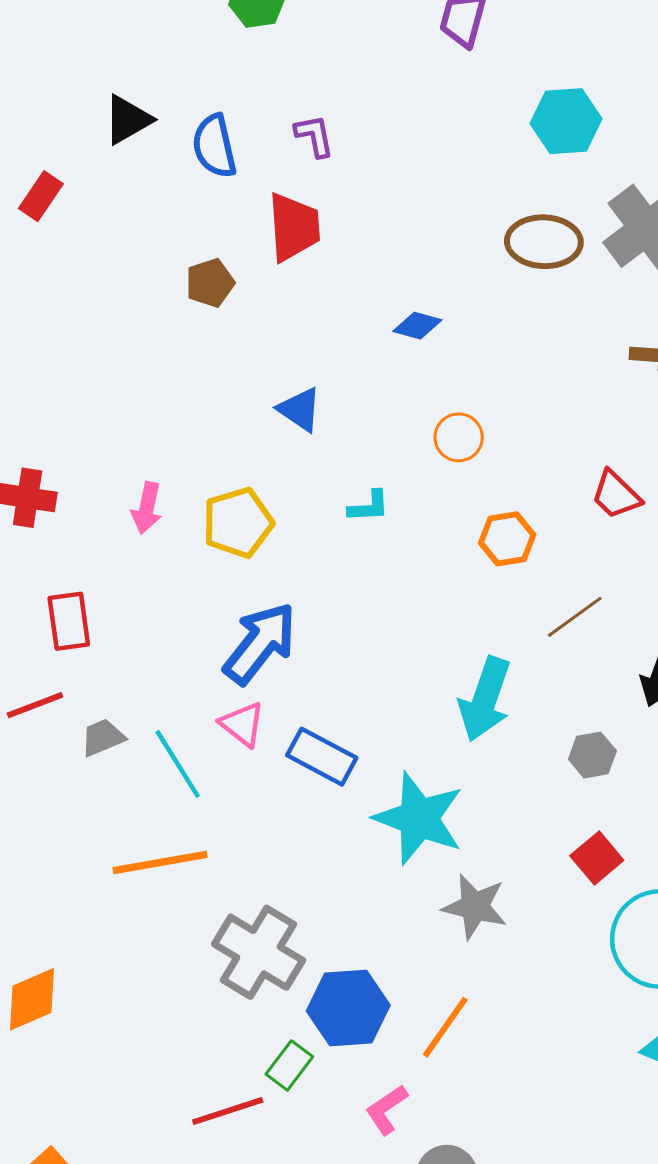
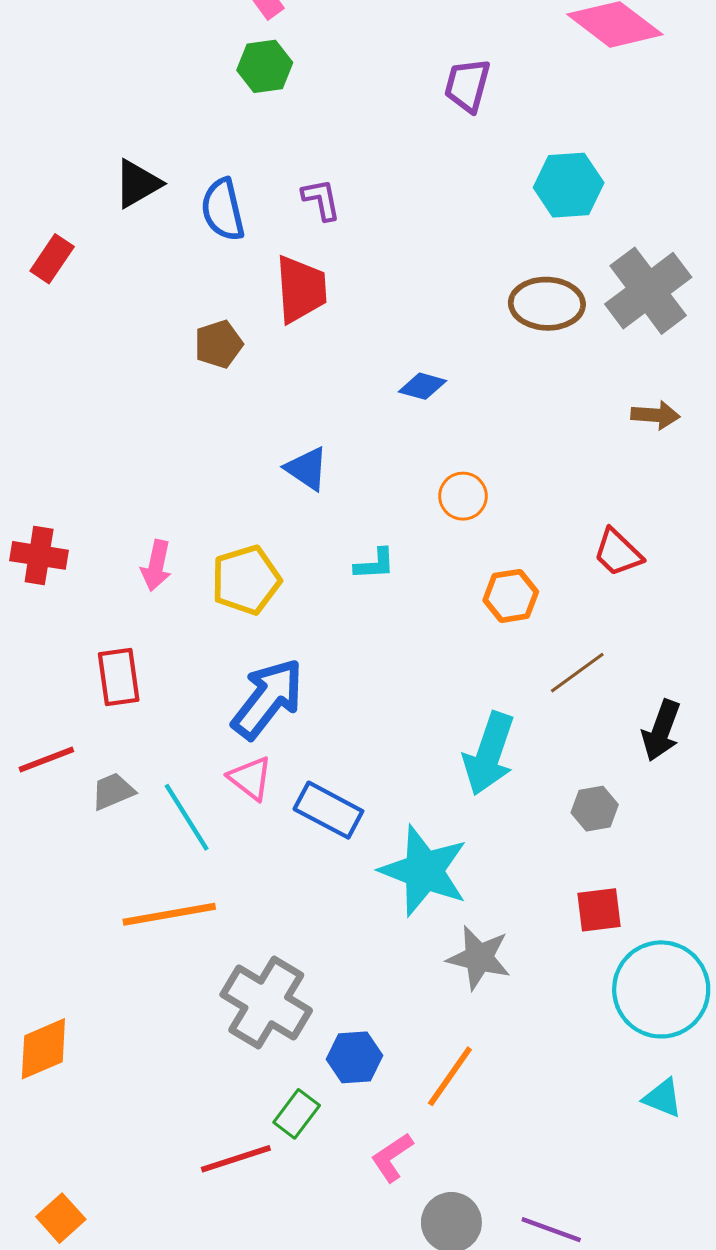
red rectangle: (69, 621) -> (119, 677), moved
red square: (597, 858) -> (599, 910), turned 33
blue hexagon: (348, 1008) -> (354, 1057), size x0.7

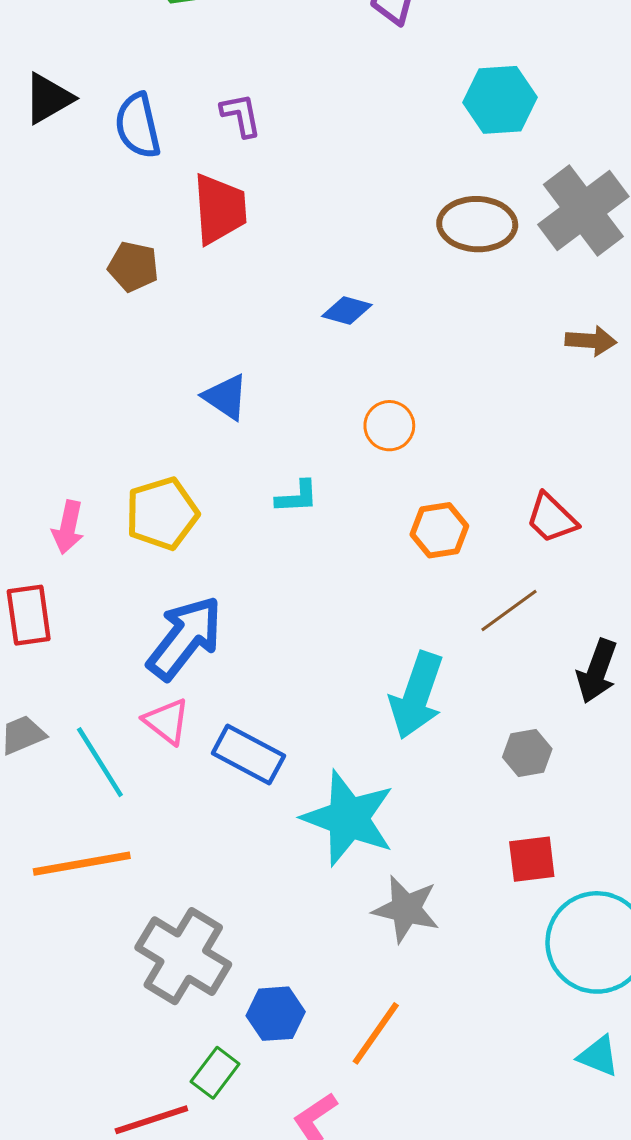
brown pentagon: (218, 344) -> (133, 267), turned 30
red trapezoid: (618, 553) -> (551, 518), moved
pink arrow: (156, 566) -> (68, 527), moved

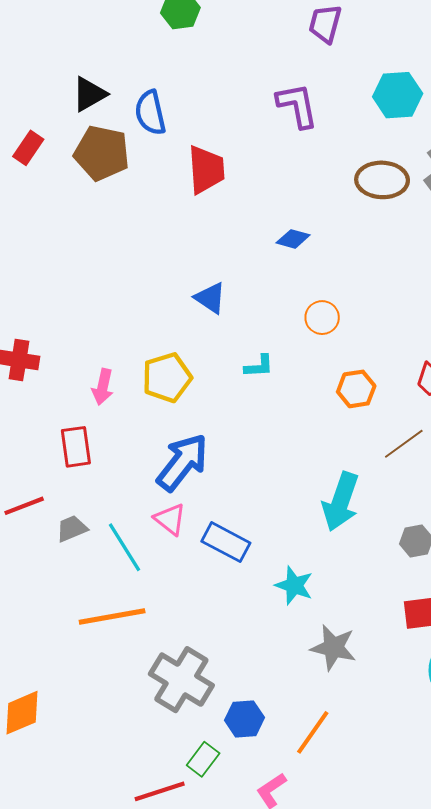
purple L-shape: (241, 115) -> (297, 105), moved, size x1.5
brown pentagon: (133, 267) -> (102, 153), moved, size x1.6
cyan star: (348, 818) -> (294, 585), size x0.6

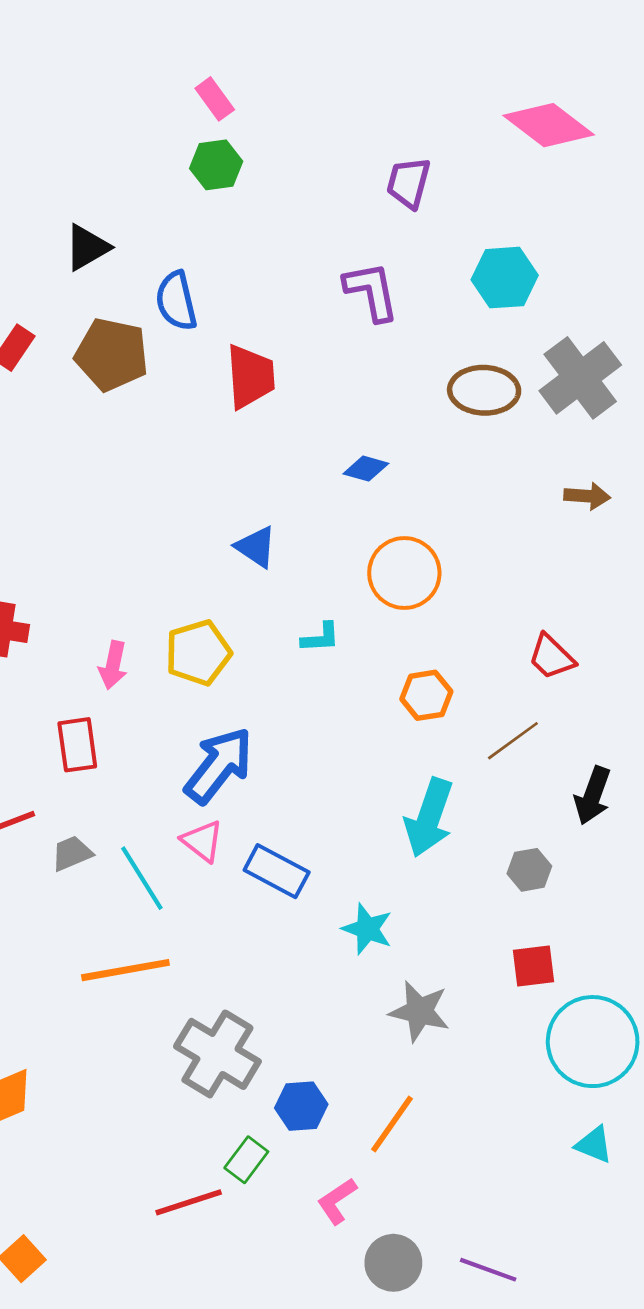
black triangle: (89, 94) -> (87, 247), moved
orange circle: (322, 318) -> (404, 573), size x1.6
orange hexagon: (356, 389) -> (426, 695), moved

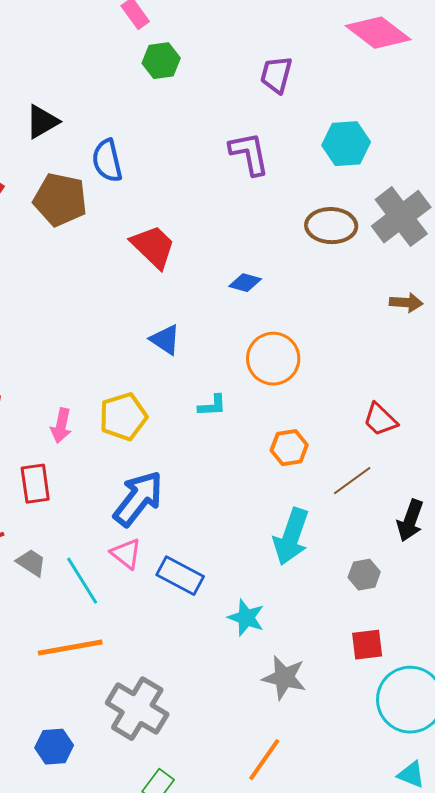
green hexagon: (216, 165) -> (161, 61), moved
red trapezoid: (250, 377) -> (153, 247), moved, turned -42
gray trapezoid: (72, 853) -> (31, 563), turned 56
blue hexagon: (301, 1106) -> (54, 747), moved

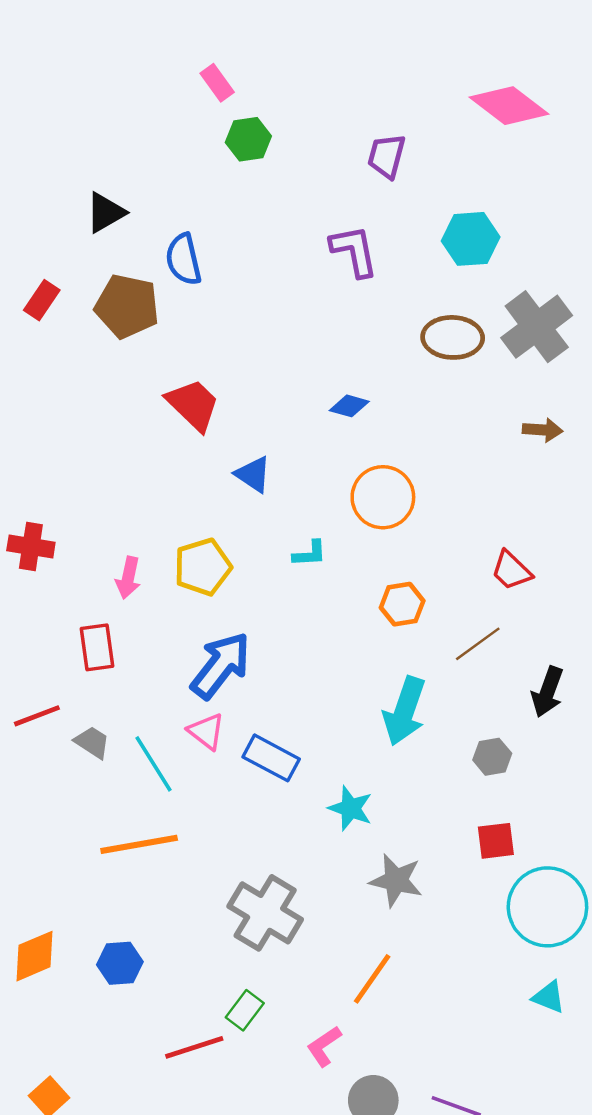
red trapezoid: (153, 247) -> (193, 405), moved
gray cross: (137, 709) -> (265, 913), moved

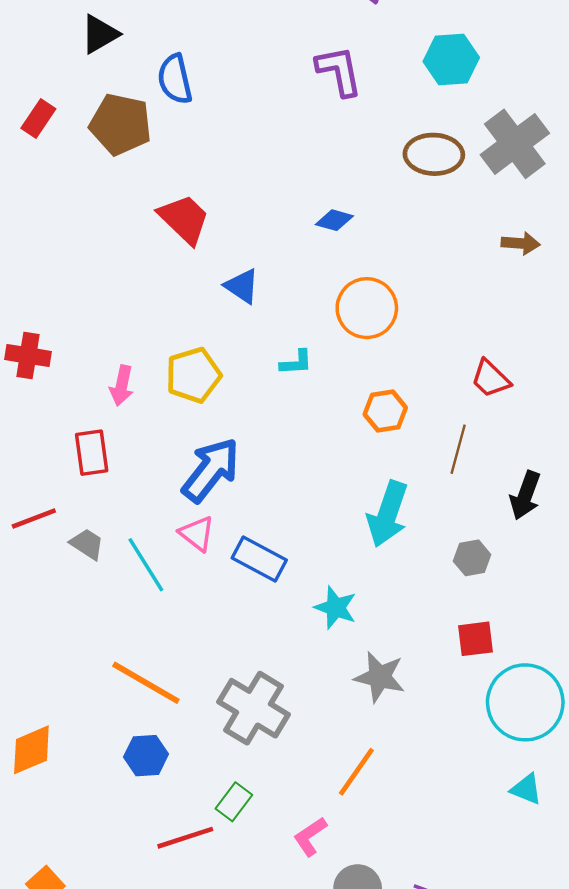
brown line: (478, 644) -> (458, 449), turned -39
orange line: (139, 844) -> (146, 683), moved, turned 40
blue hexagon: (120, 963) -> (146, 756), moved

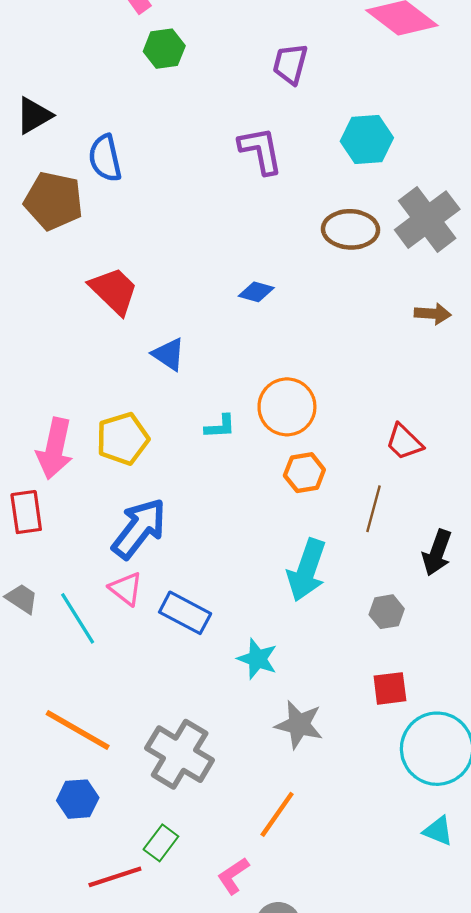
orange circle: (367, 308) -> (287, 407), moved
pink arrow: (122, 386) -> (55, 448), size x1.6

